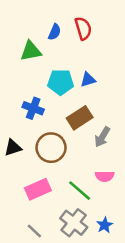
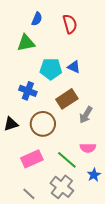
blue semicircle: (55, 32) -> (37, 19), moved
blue triangle: (88, 80) -> (74, 67), turned 40
blue star: (105, 225) -> (94, 175), moved

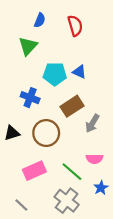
green triangle: (26, 43) -> (28, 46), turned -36
gray line: (29, 194) -> (21, 205), moved

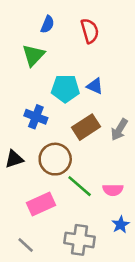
gray arrow: (92, 123) -> (119, 130), moved
green line: (72, 172) -> (80, 186), moved
gray cross: (67, 201) -> (80, 240), turned -30

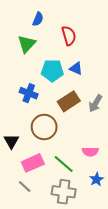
red semicircle: (90, 31) -> (69, 36), moved
black triangle: (14, 159) -> (11, 141), moved, turned -42
green line: (80, 186) -> (64, 164), moved
gray line: (26, 245) -> (25, 187), moved

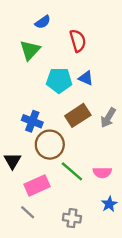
blue semicircle: (38, 19) -> (43, 22), turned 32
blue cross: (29, 93) -> (32, 121), moved
green line: (64, 164) -> (72, 171), moved
gray cross: (64, 192) -> (72, 218), size x0.7

